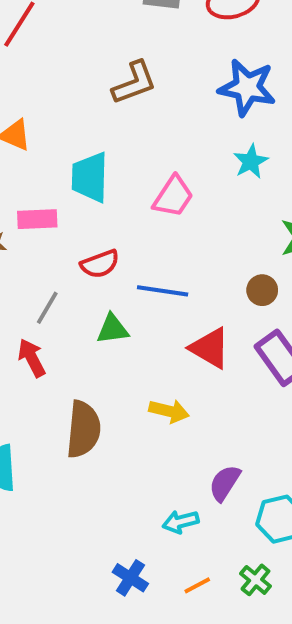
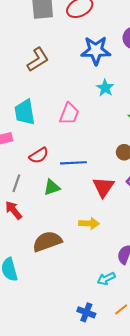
red triangle: (210, 348) -> (103, 187), turned 45
brown semicircle: (83, 429) -> (47, 241), turned -104

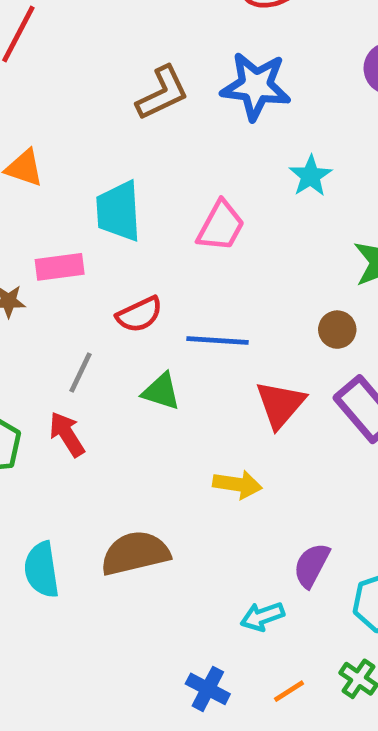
blue star: (96, 50) -> (256, 86), moved
green triangle: (52, 187) -> (161, 391), turned 30
brown semicircle: (47, 241) -> (135, 553), moved

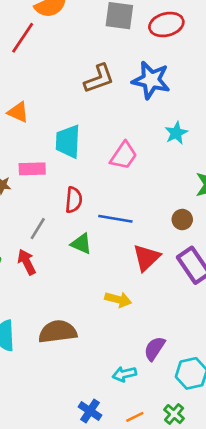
red semicircle: (139, 314) -> (74, 200), turned -65

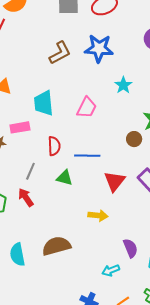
brown circle: (182, 220) -> (134, 139), moved
purple semicircle: (155, 348) -> (130, 248), turned 132

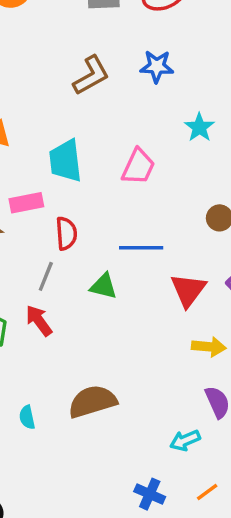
blue star: (99, 48) -> (157, 66), size x0.7
red semicircle: (54, 146) -> (66, 233), moved
yellow arrow: (98, 215) -> (209, 347), moved
cyan semicircle: (17, 254) -> (27, 417), size x0.6

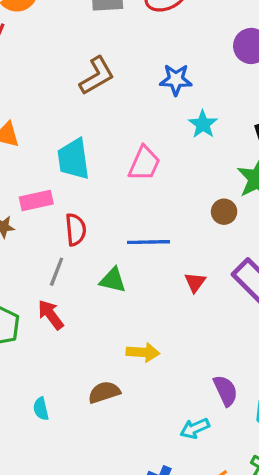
blue star: (157, 66) -> (176, 80), moved
red triangle: (188, 290) -> (195, 282), size x0.6
yellow arrow: (209, 347) -> (143, 352), moved
brown semicircle: (92, 401) -> (104, 392), size x0.7

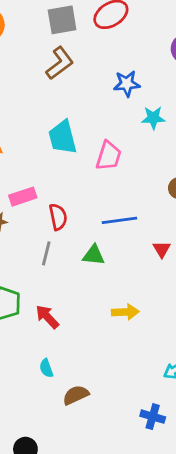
brown L-shape: (97, 76) -> (60, 63), moved
cyan star: (203, 124) -> (153, 118), turned -30
cyan trapezoid: (73, 159) -> (63, 137), moved
red arrow: (51, 315) -> (47, 317), moved
brown semicircle: (104, 392) -> (76, 395), moved

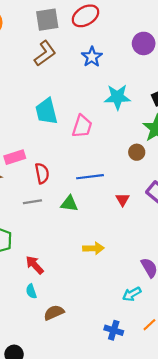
blue star: (127, 84) -> (92, 57), moved, turned -30
cyan star: (153, 118) -> (117, 97), size x1.4
gray line: (46, 253) -> (32, 202), turned 66
red arrow: (47, 317) -> (35, 265), moved

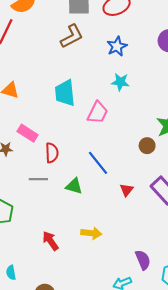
cyan star: (117, 97) -> (120, 82), moved, size x0.7
pink rectangle: (15, 157) -> (28, 133), turned 42
blue line: (90, 177) -> (98, 163), turned 50
red arrow: (35, 265) -> (50, 241), moved
cyan semicircle: (31, 291) -> (11, 273), moved

